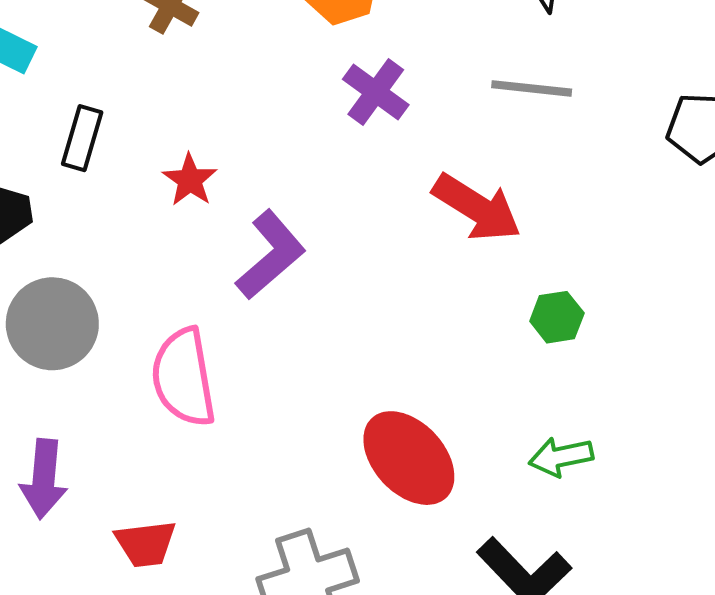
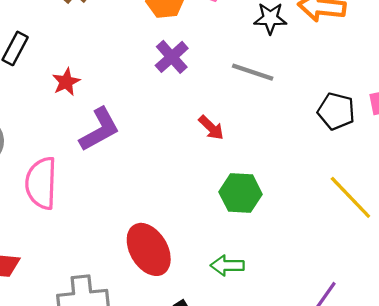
red arrow: (477, 208) -> (211, 128), size x0.6
green hexagon: (557, 317) -> (241, 193), size x1.5

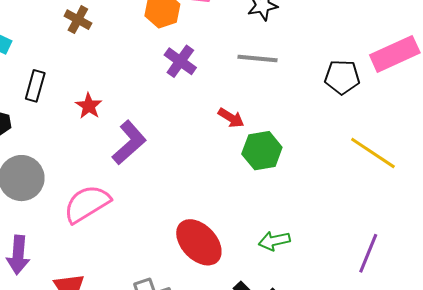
pink semicircle: (41, 183) -> (87, 204), turned 69
green hexagon: (241, 193) -> (262, 151), moved

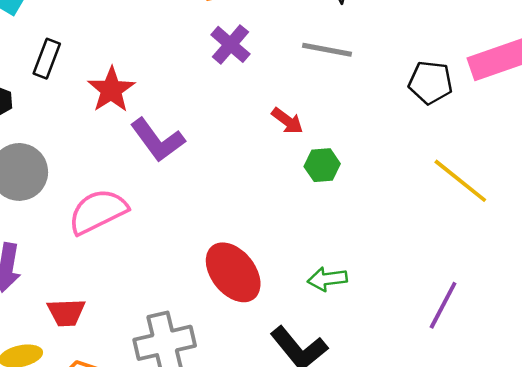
red star: (89, 106) -> (111, 90), size x1.4
purple L-shape: (129, 143) -> (158, 140), turned 90
green hexagon: (262, 151) -> (322, 165), size x0.7

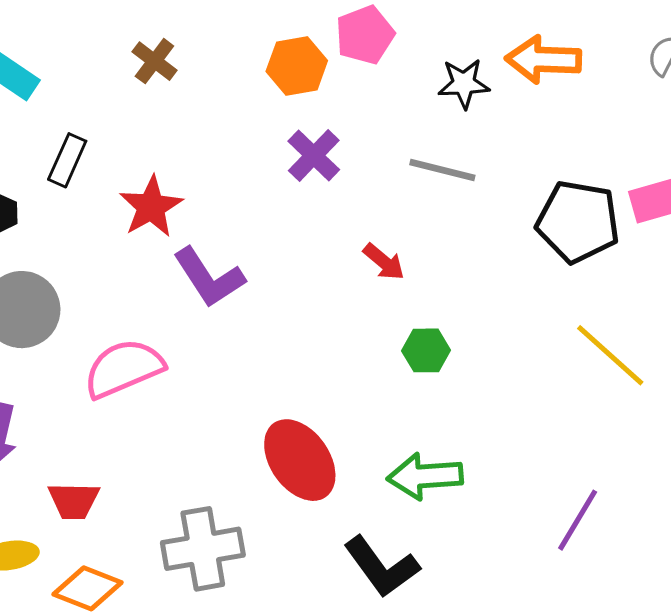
black pentagon: (431, 82) -> (578, 222), size x1.4
green hexagon: (322, 165) -> (426, 350), moved
green arrow: (327, 279) -> (425, 476), size x1.4

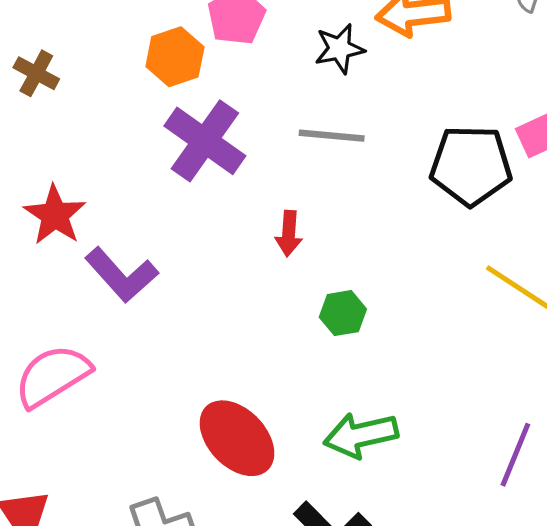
purple cross: (314, 155) -> (205, 141), size x1.5
red arrow: (384, 262) -> (289, 233), turned 63

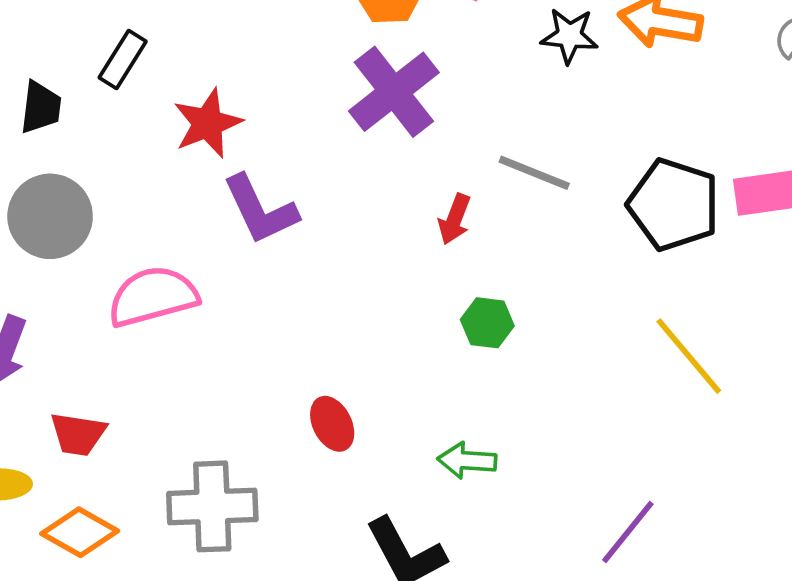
gray line: (332, 136) -> (534, 173), moved
green arrow: (361, 435) -> (467, 461), size x0.7
red ellipse: (237, 438) -> (332, 424), size x0.6

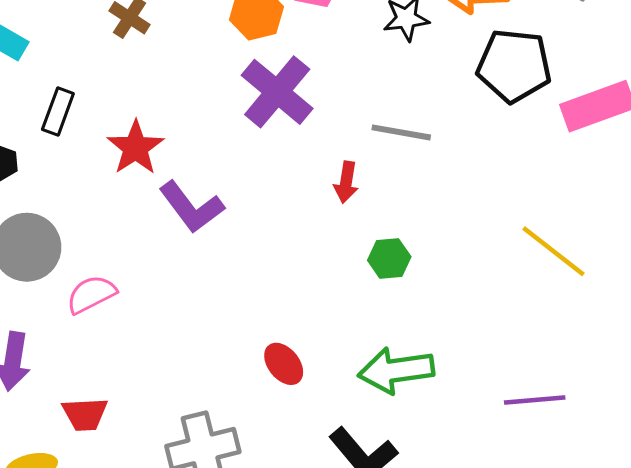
black pentagon: (674, 205) -> (514, 66), moved
pink semicircle: (153, 296) -> (91, 294), moved, size x0.7
green arrow: (467, 461) -> (396, 370), size x1.6
purple line: (628, 532) -> (535, 400), turned 58

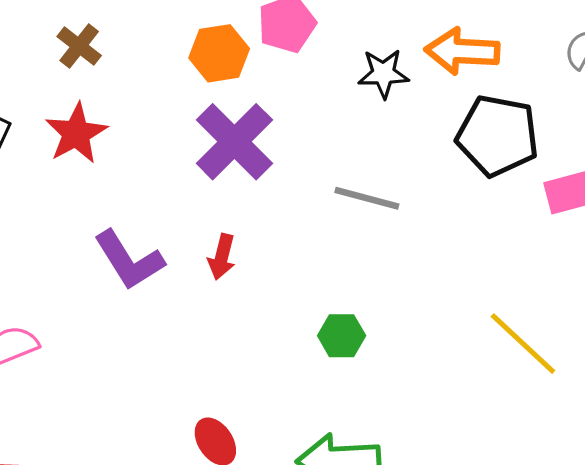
red star: (136, 148) -> (76, 133), moved
red arrow: (346, 182) -> (222, 257), moved

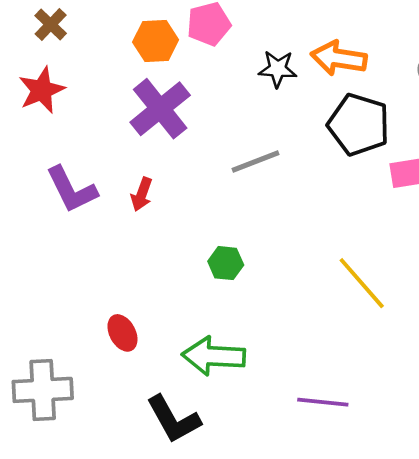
gray line: (367, 198) -> (256, 162), turned -42

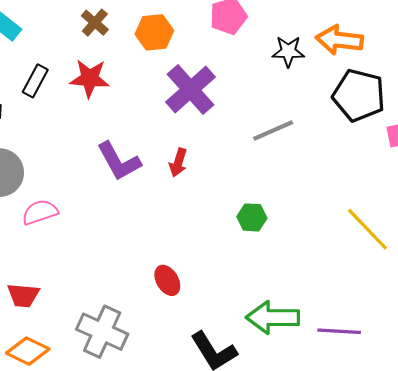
orange hexagon: (156, 41) -> (154, 32), moved
red star: (42, 90) -> (90, 78), turned 30
green arrow: (214, 356) -> (273, 318), moved
gray cross: (43, 390) -> (102, 332), turned 30

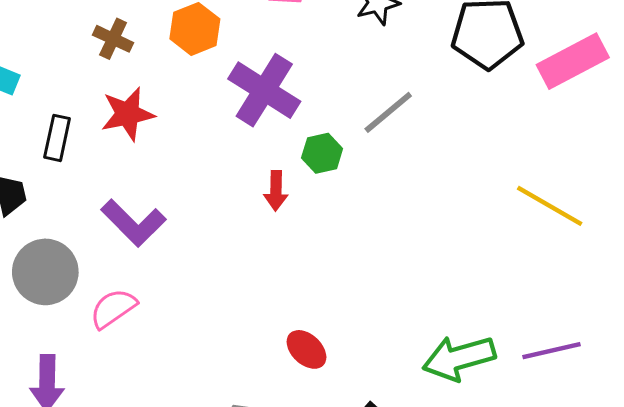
purple L-shape: (119, 161) -> (133, 223), moved
green hexagon: (252, 217) -> (322, 153), moved

